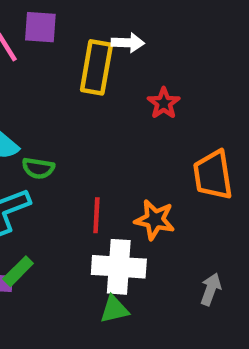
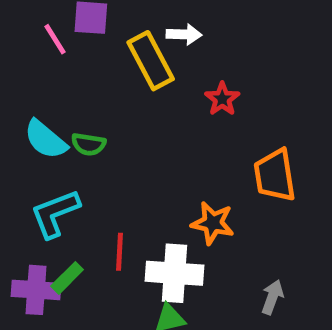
yellow rectangle: (96, 67) -> (151, 61), turned -38
green semicircle: (38, 168) -> (89, 144), moved
red line: (96, 215) -> (120, 252), moved

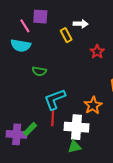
yellow rectangle: (151, 61) -> (66, 35), size x0.6
cyan semicircle: (46, 139) -> (21, 45), moved, turned -30
cyan L-shape: (55, 214) -> (55, 99), moved
orange star: (213, 223) -> (93, 105), turned 30

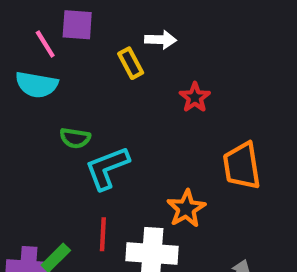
cyan L-shape: (55, 99) -> (107, 168), moved

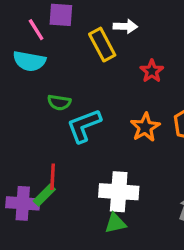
yellow rectangle: (131, 63) -> (102, 45), size x1.4
orange star: (186, 209) -> (145, 127), moved
red line: (103, 234) -> (53, 177), moved

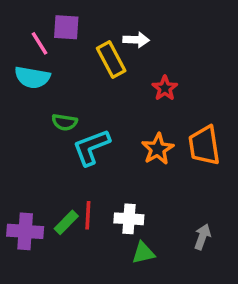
red line: (53, 177) -> (88, 215), moved
white cross: (119, 192) -> (129, 219), size x0.7
green rectangle: (44, 195) -> (66, 222), moved
green triangle: (115, 223) -> (143, 253), moved

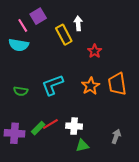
purple square: (66, 27) -> (38, 16), turned -35
white arrow: (136, 40) -> (78, 23), turned -96
green semicircle: (65, 122) -> (21, 91), moved
red line: (88, 215) -> (50, 124), turned 56

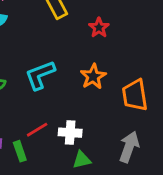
orange trapezoid: (117, 84) -> (135, 95), moved
green rectangle: (38, 128) -> (20, 151), moved, turned -64
gray arrow: (116, 136) -> (129, 147), size x1.5

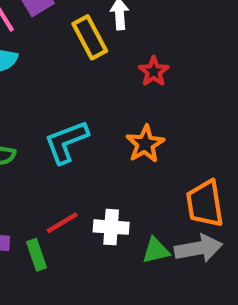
orange trapezoid: (135, 95) -> (205, 204), moved
gray arrow: (129, 147) -> (198, 248), turned 60
green triangle: (82, 160) -> (156, 250), moved

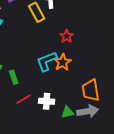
red star: (154, 71) -> (67, 36), moved
cyan L-shape: (66, 142) -> (47, 61), moved
green rectangle: (36, 255) -> (14, 77), moved

